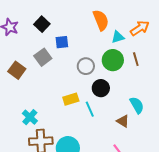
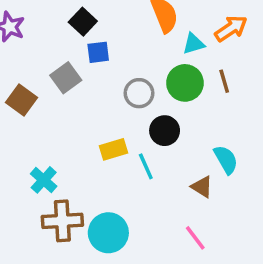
black square: (42, 24) -> (83, 22), moved

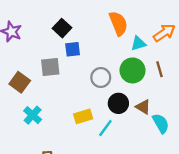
gray square: (66, 78) -> (50, 67), turned 30
cyan line: (146, 166) -> (105, 128), turned 60
cyan cross: (44, 180) -> (33, 115), moved
brown triangle: (202, 187) -> (143, 107), moved

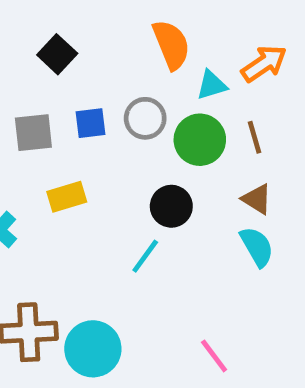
blue square: (73, 49) -> (90, 123), moved
gray circle: (101, 77) -> (145, 118), moved
brown triangle: (143, 107) -> (257, 199), moved
yellow rectangle: (83, 116) -> (67, 197), moved

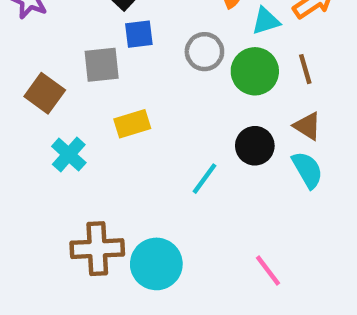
blue square: (90, 123) -> (139, 34), moved
black circle: (171, 206) -> (255, 146), moved

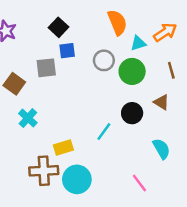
brown line: (305, 69) -> (171, 70), moved
yellow rectangle: (132, 124) -> (63, 147), moved
cyan semicircle: (307, 170) -> (161, 149), moved

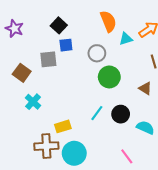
green circle: (132, 71) -> (109, 77), moved
black circle: (132, 113) -> (121, 114), moved
cyan semicircle: (161, 149) -> (145, 127), turned -36

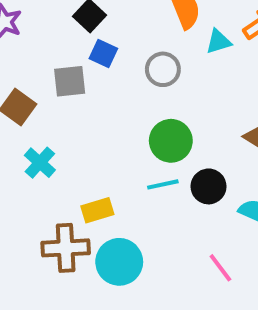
blue square: (66, 45) -> (103, 53), turned 32
green circle: (109, 77) -> (171, 141), moved
cyan line: (97, 113) -> (163, 184), turned 42

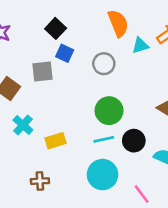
yellow rectangle: (97, 210) -> (56, 141), moved
brown cross: (66, 248) -> (40, 181), size x0.6
cyan circle: (119, 262) -> (102, 175), moved

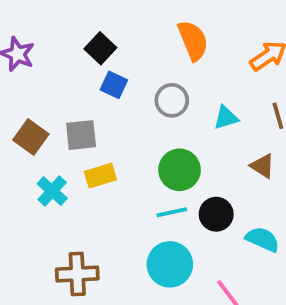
cyan triangle: (140, 45) -> (226, 118), moved
gray square: (42, 72) -> (81, 135), moved
yellow rectangle: (56, 141) -> (100, 176), moved
brown cross: (40, 181) -> (77, 274), size x1.5

